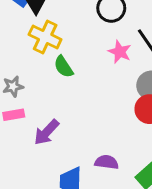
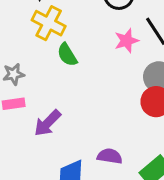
pink star: (120, 52) -> (127, 41), turned 30

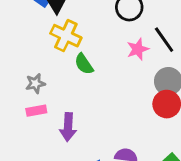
purple arrow: (48, 123) -> (68, 127), turned -40

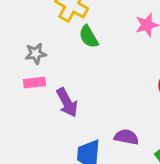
purple arrow: (68, 127) -> (67, 102), turned -36

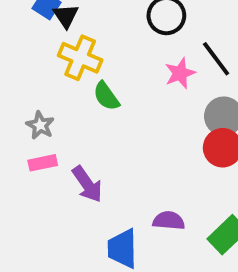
gray star: (36, 54) -> (40, 125), turned -30

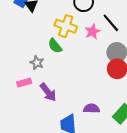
yellow cross: (80, 58) -> (66, 26), moved
gray star: (40, 125) -> (37, 63), moved

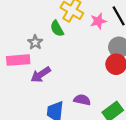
pink rectangle: (24, 83) -> (18, 60), size x1.5
purple arrow: (48, 92) -> (41, 75), turned 84

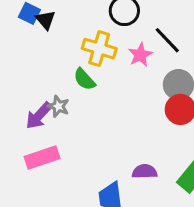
pink rectangle: (18, 60) -> (42, 158), moved
purple arrow: (41, 75) -> (39, 116), moved

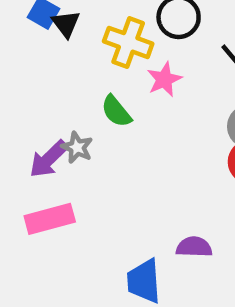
yellow cross: (99, 49) -> (128, 42), moved
pink star: (140, 55) -> (164, 79), moved

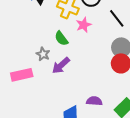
purple arrow: (49, 159) -> (61, 65), moved
pink rectangle: (50, 219) -> (22, 75), moved

